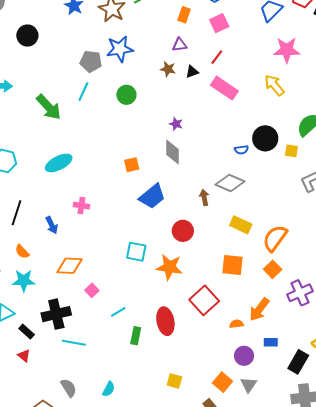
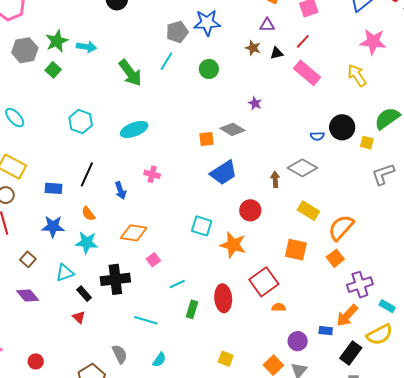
gray pentagon: (91, 61) -> (177, 32), turned -30
gray diamond: (172, 152) -> (233, 129), moved, turned -65
orange arrow: (259, 309) -> (347, 316), moved
orange semicircle: (236, 324) -> (279, 307), moved
cyan line: (74, 343) -> (146, 320), moved

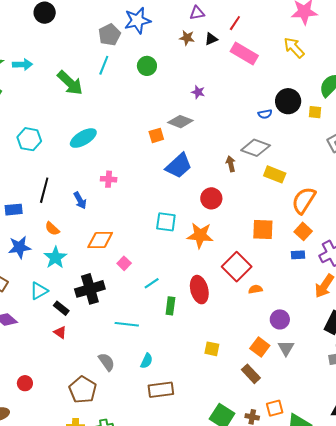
yellow rectangle: (308, 211) -> (275, 174), moved
cyan star: (87, 243) -> (55, 258), turned -30
blue rectangle: (326, 331) -> (298, 255), moved

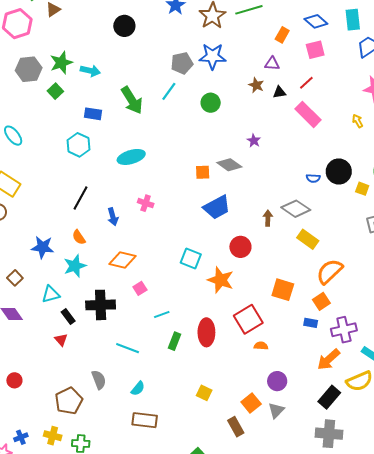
yellow arrow: (294, 48) -> (358, 121), size x0.6
blue rectangle: (14, 210) -> (93, 114), moved

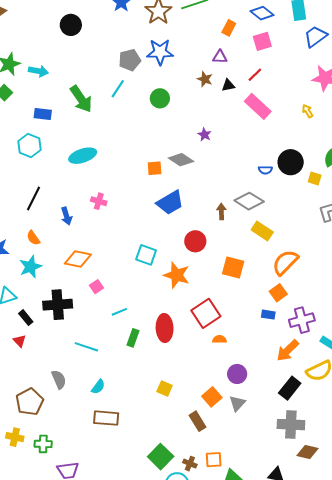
orange square: (283, 290) -> (233, 268), moved

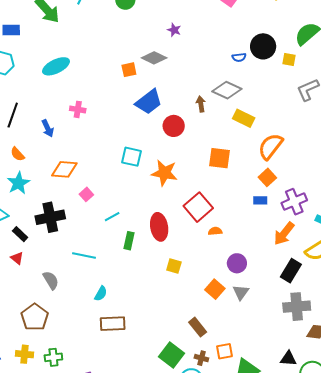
red circle: (195, 241) -> (174, 126), moved
gray semicircle: (59, 379) -> (51, 280), moved
yellow square: (165, 389) -> (174, 266), moved
brown rectangle: (198, 421) -> (198, 327), moved

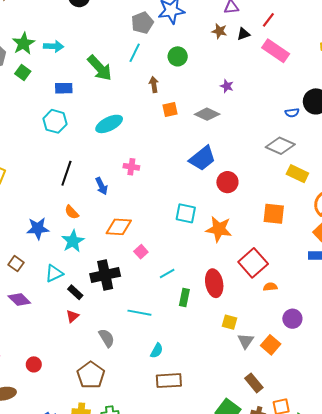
orange square: (129, 70) -> (170, 110), moved
brown arrow: (201, 104) -> (154, 85), moved
red triangle: (17, 258) -> (72, 316), turned 40
gray triangle: (241, 292) -> (246, 341), moved

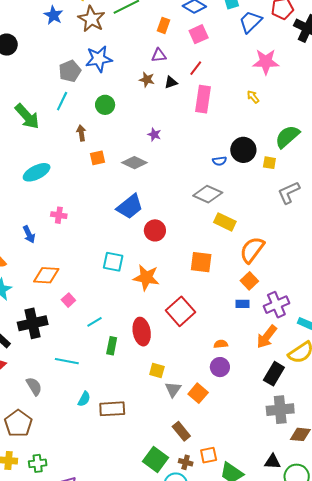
pink rectangle: (276, 51) -> (203, 99), turned 64
orange semicircle: (270, 287) -> (221, 344), moved
brown rectangle: (169, 381) -> (112, 409), moved

